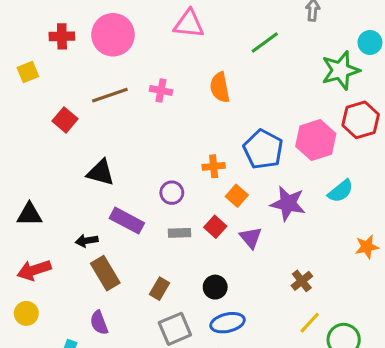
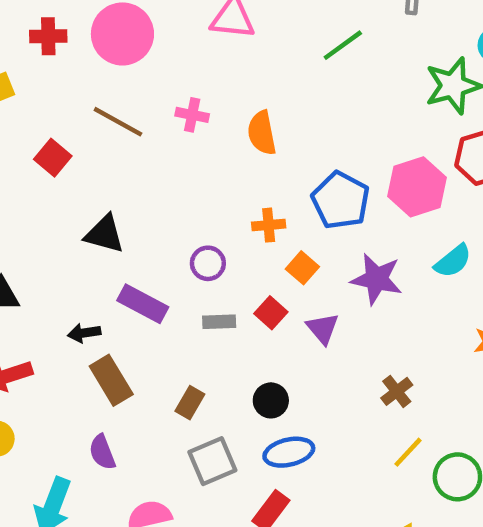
orange semicircle: (220, 87) -> (262, 133), moved
brown line: (110, 95) -> (118, 122), turned 48

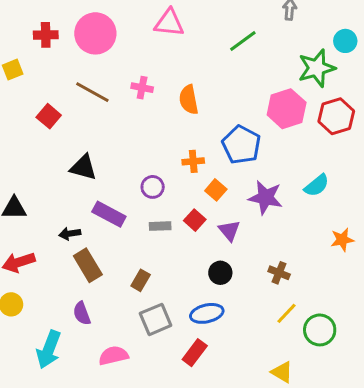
pink hexagon: (417, 187) -> (287, 109), moved
brown cross: (397, 391) -> (279, 273), turned -30
black circle: (271, 400) -> (220, 273), moved

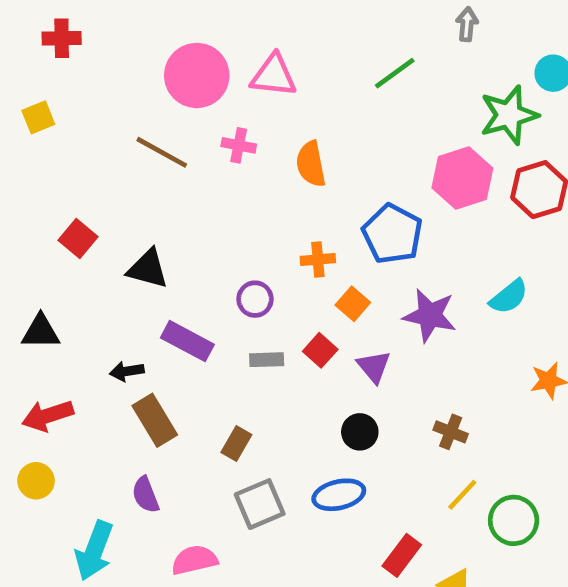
pink triangle: (169, 23) -> (274, 75), moved
pink circle: (95, 33) -> (197, 75), moved
red cross: (46, 35) -> (62, 38), moved
red square: (49, 116) -> (78, 239), moved
red rectangle: (195, 353) -> (402, 555), moved

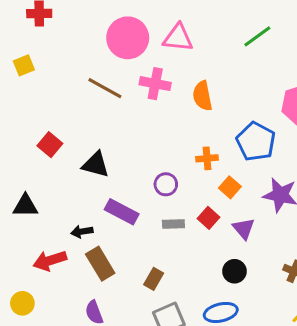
pink cross: (239, 145) -> (155, 84), size x1.4
red arrow: (48, 416) -> (50, 261), moved

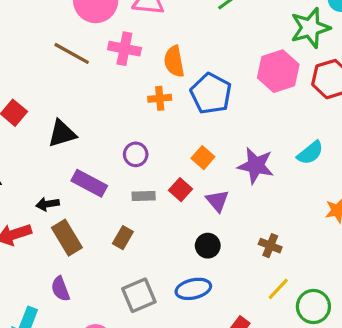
blue pentagon: (256, 142) -> (211, 94), moved
orange cross: (207, 158) -> (160, 98), moved
black triangle: (96, 164) -> (62, 134), turned -32
brown rectangle: (154, 279) -> (123, 238), moved

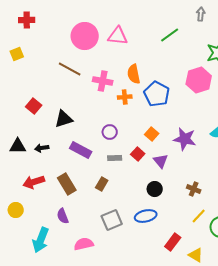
pink cross: (124, 49) -> (103, 81), moved
black arrow: (48, 204) -> (42, 148), moved

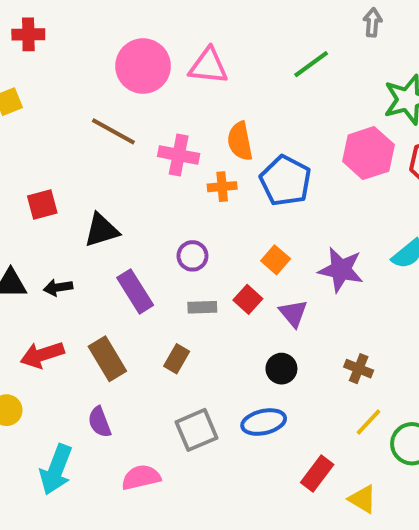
red square: (34, 106) -> (42, 204), turned 35
purple rectangle: (81, 150) -> (135, 291), turned 30

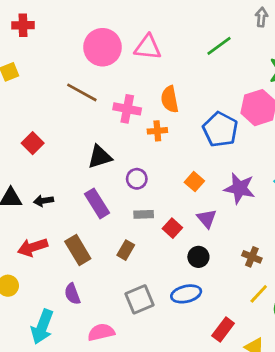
blue pentagon: (285, 181) -> (220, 129), moved
red square: (42, 204) -> (33, 143), turned -30
black triangle: (101, 230) -> (100, 157), moved
red square: (248, 299) -> (172, 228), moved

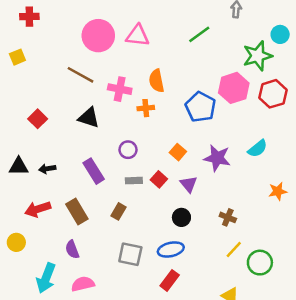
black triangle: (100, 157) -> (89, 118), moved, turned 35
red square: (172, 228) -> (159, 179), moved
gray square: (140, 299) -> (130, 254), turned 35
red rectangle: (223, 330) -> (170, 280), moved
pink semicircle: (101, 332) -> (83, 284), moved

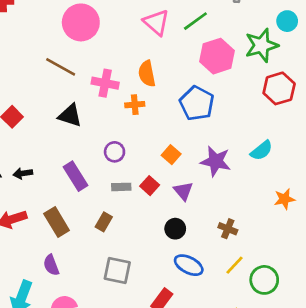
pink triangle: (137, 36) -> (156, 22), moved, turned 35
pink hexagon: (234, 88) -> (217, 56), moved
blue ellipse: (171, 249) -> (189, 265), moved, turned 40

